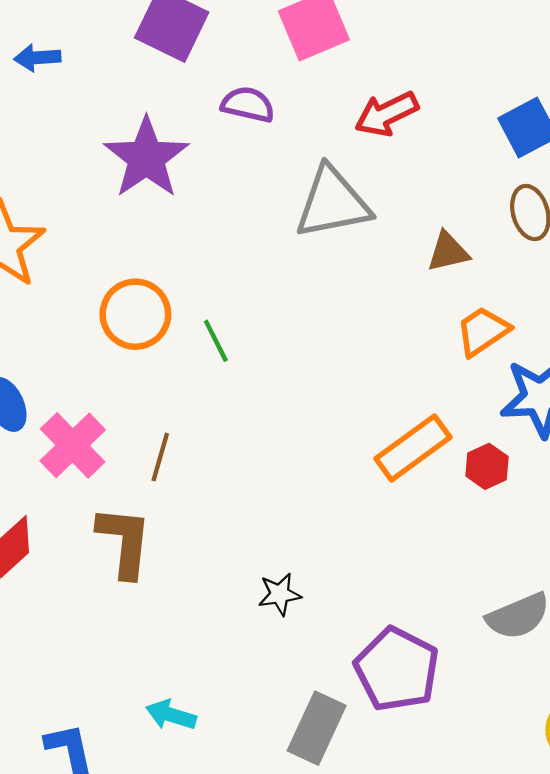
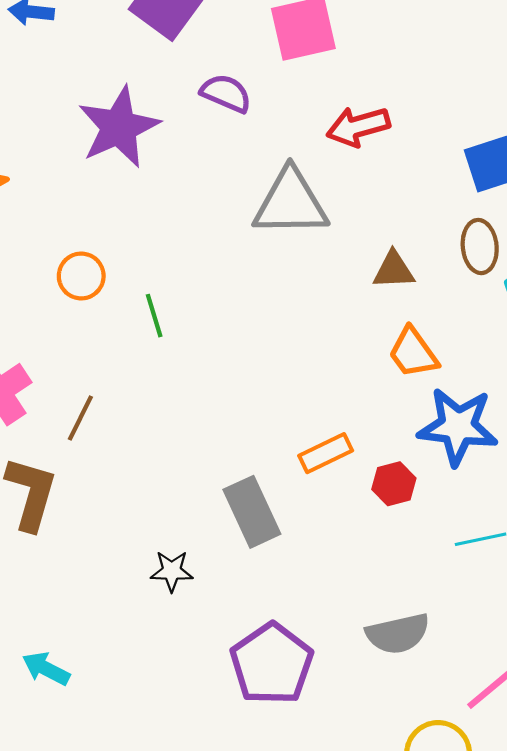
orange circle: (135, 314) -> (81, 276), size x0.7
orange trapezoid: (483, 331) -> (413, 353), turned -102
orange rectangle: (413, 448) -> (326, 453), size x0.7
gray rectangle: (317, 728) -> (252, 512), moved, turned -60

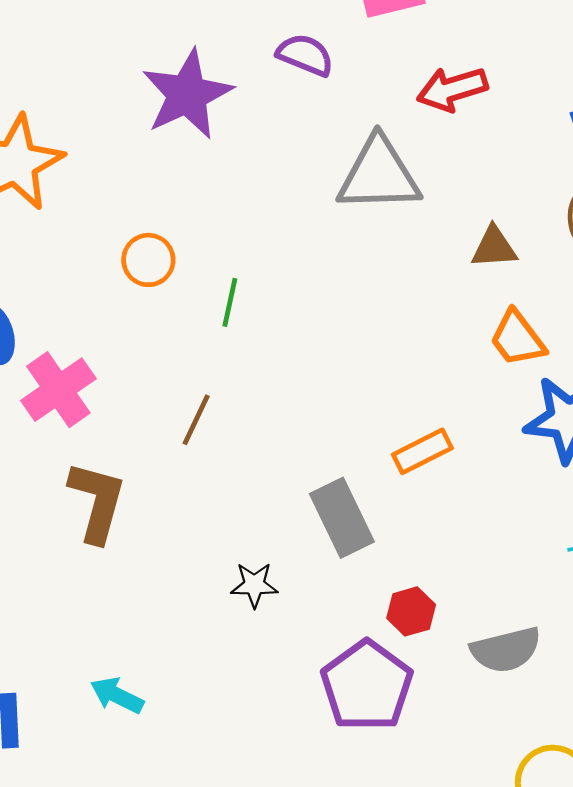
green line: (154, 316) -> (230, 302), turned 30
brown line: (80, 418) -> (196, 420), moved
red hexagon: (394, 484) -> (411, 611), moved

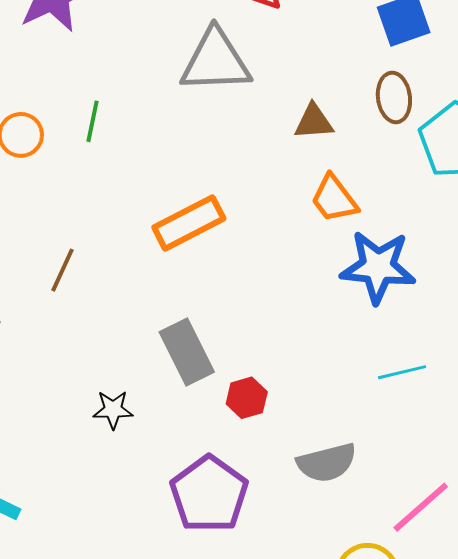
green line: (230, 302) -> (93, 121), moved
orange rectangle: (422, 451) -> (189, 223), moved, size x1.4
red hexagon: (411, 611) -> (247, 398), moved

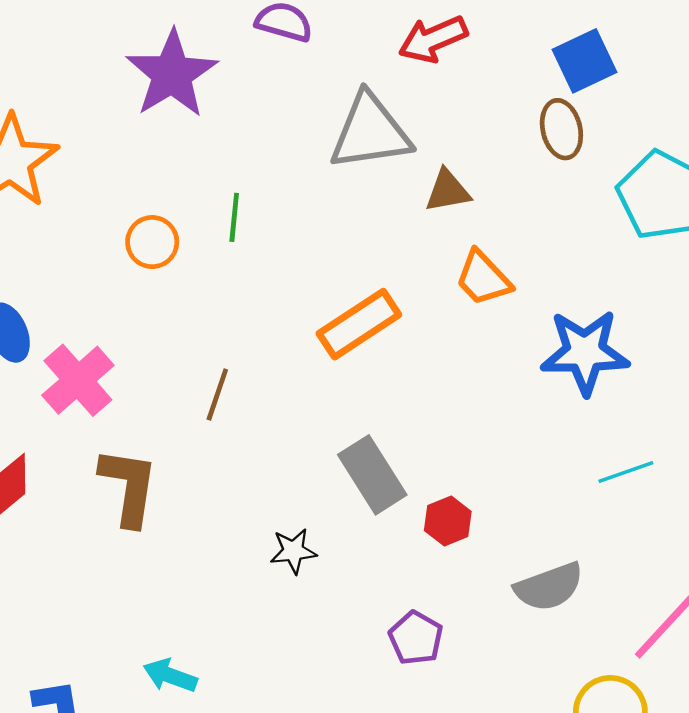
brown ellipse: (394, 97) -> (561, 129), moved
brown triangle: (314, 122) -> (448, 191), moved
orange trapezoid: (334, 199) -> (483, 278), moved
purple pentagon: (209, 494) -> (416, 638), size x0.6

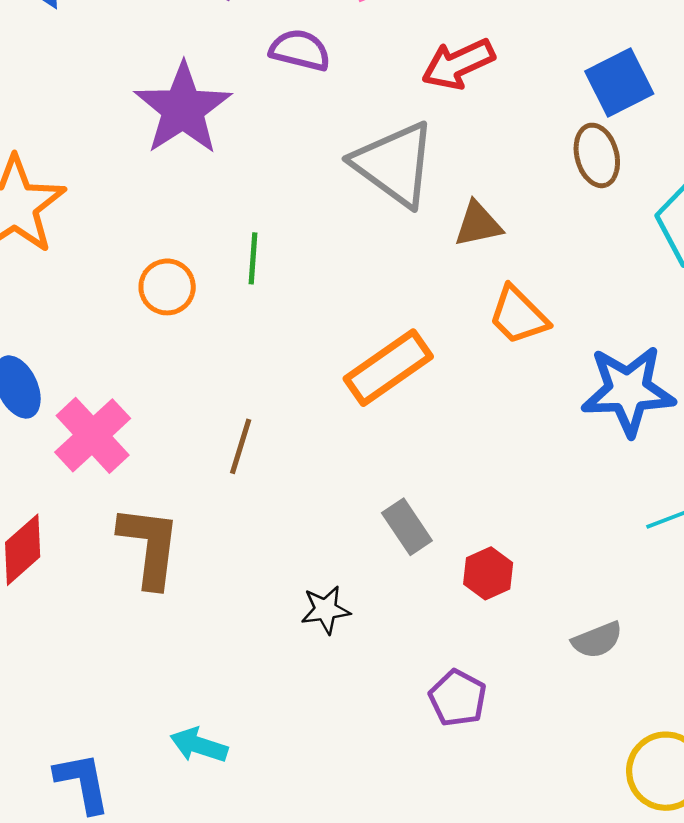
gray triangle: (370, 132) -> (394, 164), turned 46
gray rectangle: (372, 475) -> (407, 527), size x0.7
gray semicircle: (549, 587) -> (597, 640), size x0.7

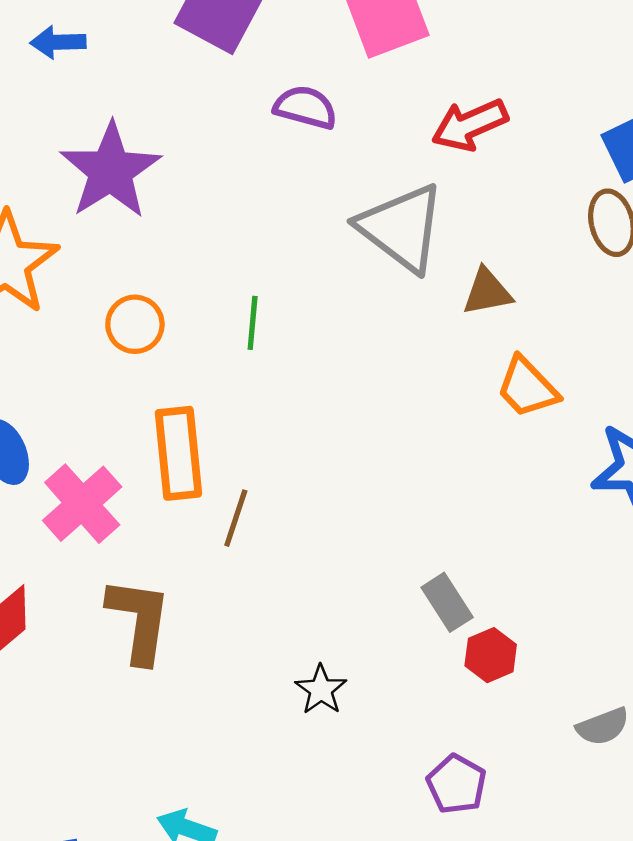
purple star: (183, 109) -> (111, 171), moved
orange circle: (167, 287) -> (135, 324), moved
orange rectangle: (388, 368) -> (178, 453), moved, turned -62
gray rectangle: (407, 527) -> (447, 602), moved
black star: (326, 610) -> (321, 690), turned -30

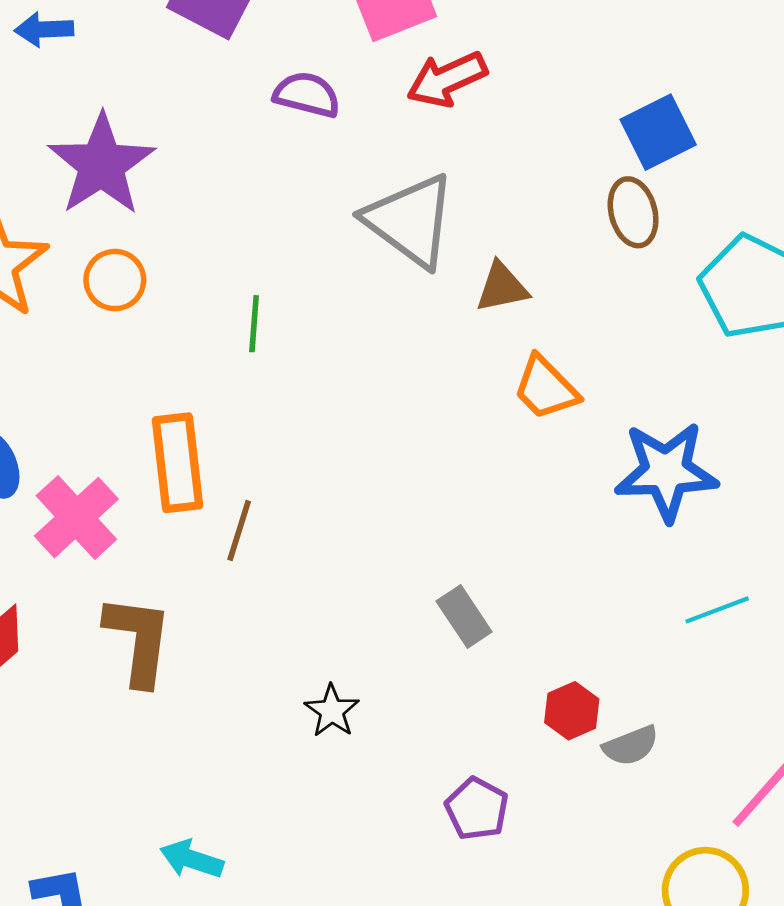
red arrow: (470, 125) -> (447, 79), moved
orange circle: (135, 324) -> (115, 280), moved
red hexagon: (491, 655) -> (572, 711), moved

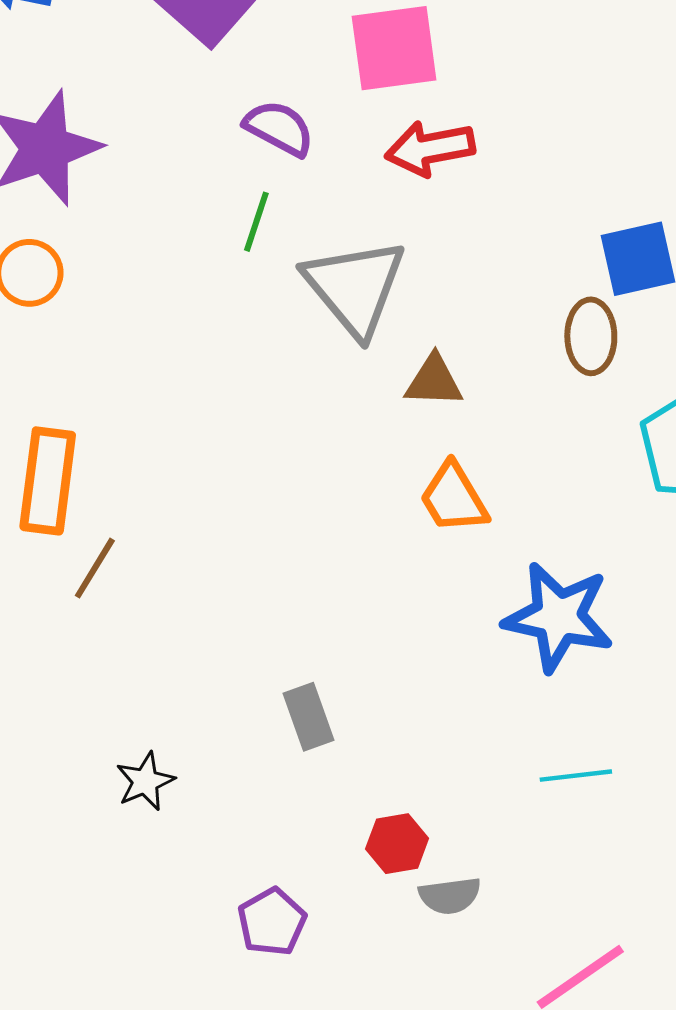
green line: (254, 324) -> (256, 222), moved

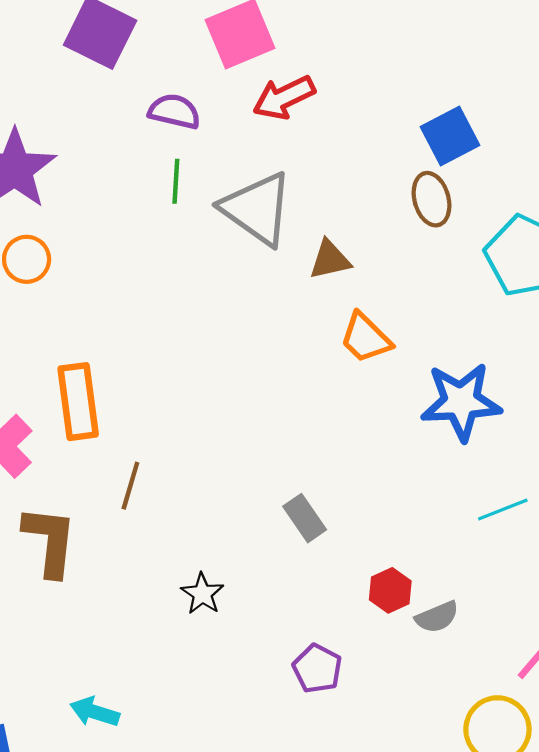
brown line: (95, 568) -> (130, 486), moved

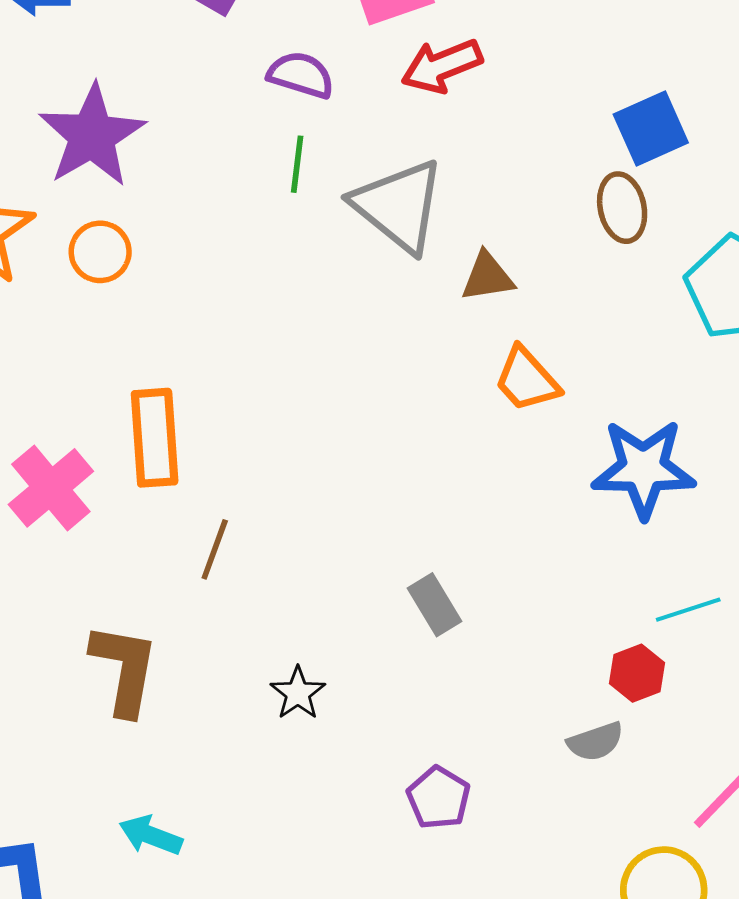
brown L-shape: (50, 541) -> (124, 669), moved
red hexagon: (390, 590) -> (637, 673), moved

